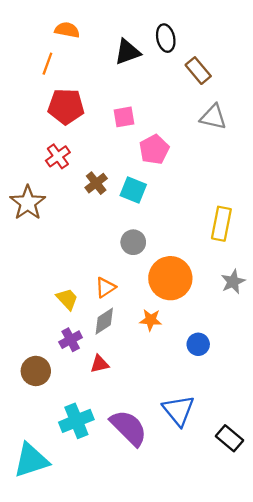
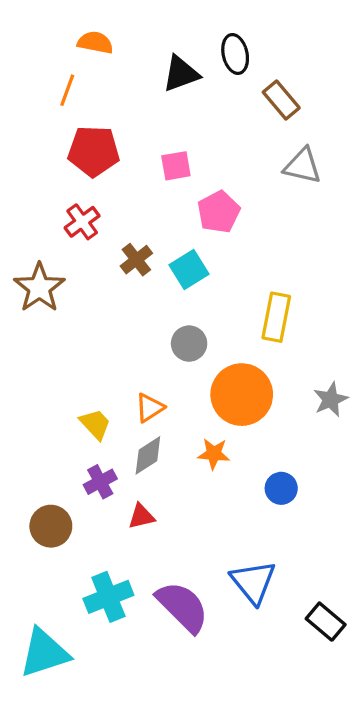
cyan square: (133, 190) -> (189, 270), turned 36
yellow rectangle: (221, 224) -> (276, 317), moved

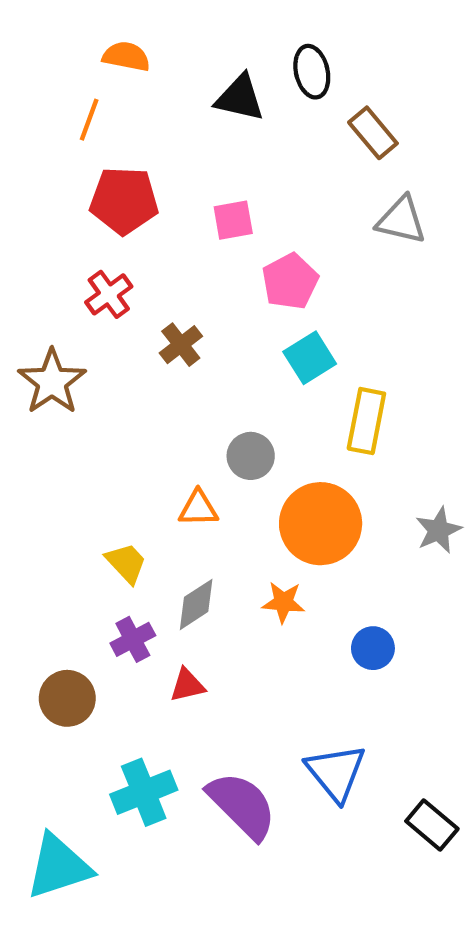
black triangle: (181, 74) -> (240, 98), turned 33
cyan square: (189, 270) -> (310, 358), moved
orange triangle: (150, 408) -> (198, 508), moved, turned 32

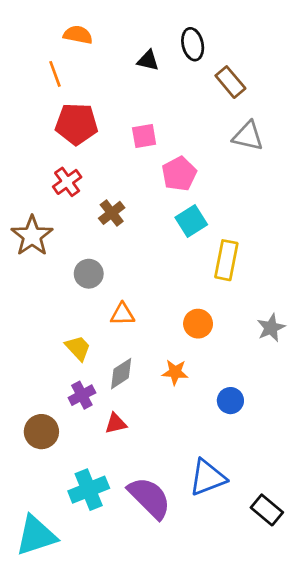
black triangle: (240, 98) -> (148, 60), size x0.7
orange line: (89, 120) -> (55, 74), turned -40
gray circle: (251, 456) -> (89, 274), moved
orange circle: (321, 524) -> (198, 324), size x0.6
blue triangle: (336, 773) -> (207, 478), turned 48

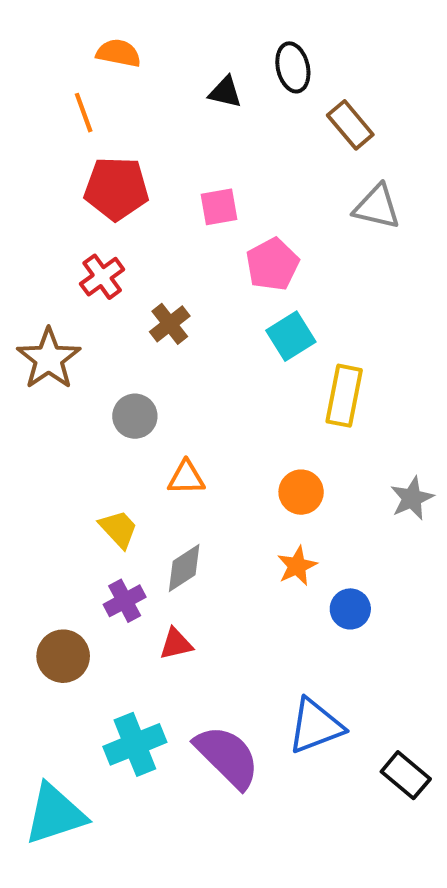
orange star: (175, 372) -> (297, 566), moved, turned -30

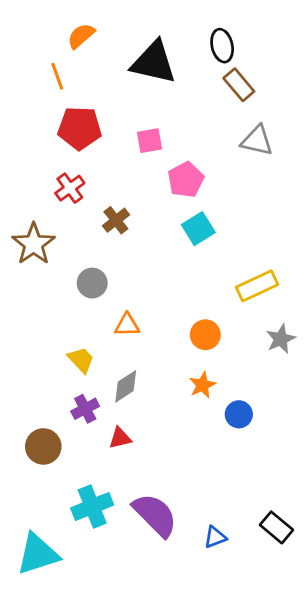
orange semicircle: (118, 53) -> (81, 36), turned -52
black ellipse: (293, 67) -> (222, 46), moved
black triangle: (225, 92) -> (154, 62), size x2.0
yellow rectangle: (344, 396) -> (257, 286), moved, turned 54
blue triangle: (315, 726) -> (215, 537), moved, size x0.6

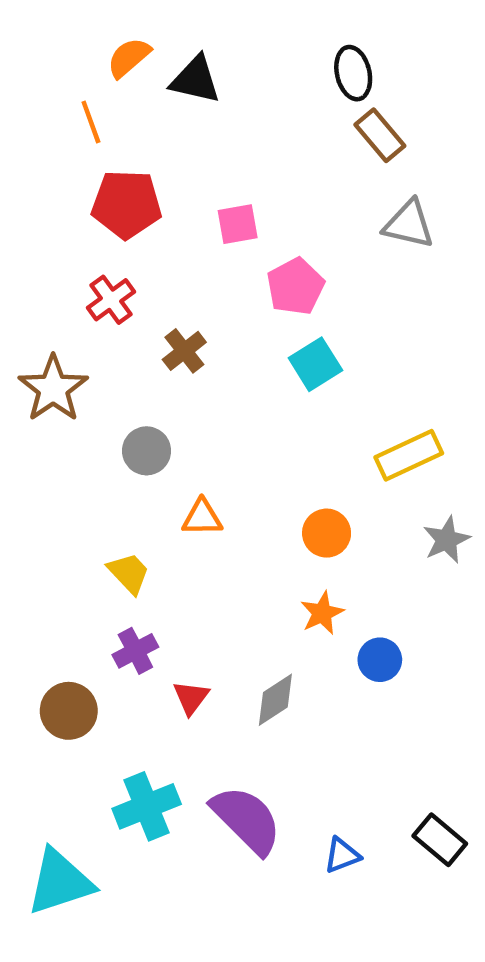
black triangle: (154, 62) -> (195, 80), moved, size x0.7
gray diamond: (126, 386) -> (275, 700), moved
red triangle: (120, 438) -> (191, 697), turned -40

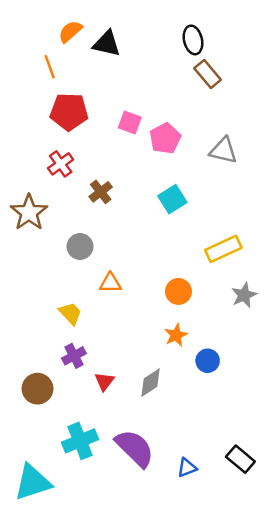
pink square: (238, 224) -> (130, 123), turned 30
gray triangle: (409, 224) -> (223, 151), moved
pink pentagon: (295, 286) -> (165, 138), moved

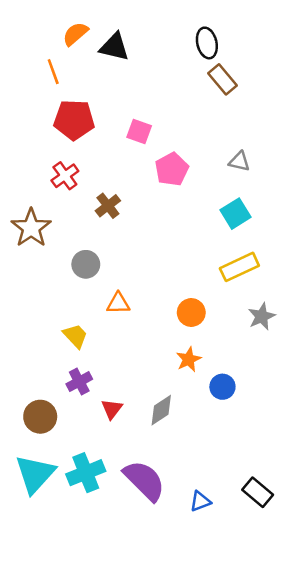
pink pentagon: (165, 138) -> (172, 169), moved
gray triangle: (223, 151) -> (239, 161), size x0.7
cyan square: (172, 199) -> (236, 214), moved
cyan triangle: (33, 482) -> (35, 474), moved, turned -30

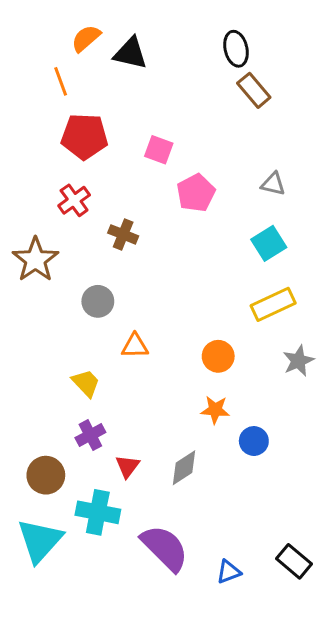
brown cross: (108, 206) -> (123, 234), turned -30
orange star: (189, 359) -> (215, 410), turned 30
cyan cross: (86, 473) -> (98, 512), moved, turned 33

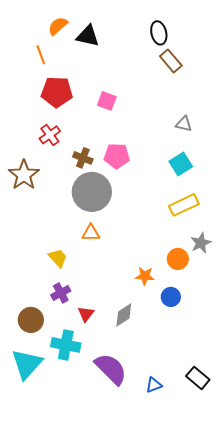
pink pentagon: (196, 193) -> (117, 156), moved, turned 30
gray circle: (98, 301) -> (92, 192), moved, size x1.8
orange circle: (218, 356) -> (178, 259), moved

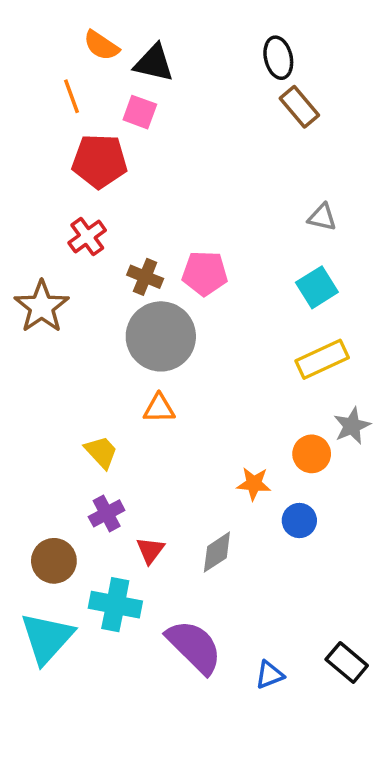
orange semicircle: (58, 26) -> (101, 45), turned -105
pink square: (107, 101) -> (140, 112), moved

